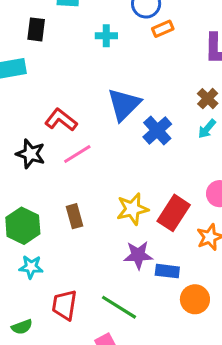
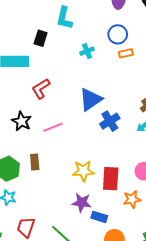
cyan cross: (106, 36) -> (87, 51), turned -32
red L-shape: (61, 120) -> (41, 89), moved, turned -80
red rectangle: (174, 213) -> (111, 179), turned -40
brown rectangle: (74, 216) -> (35, 162), moved

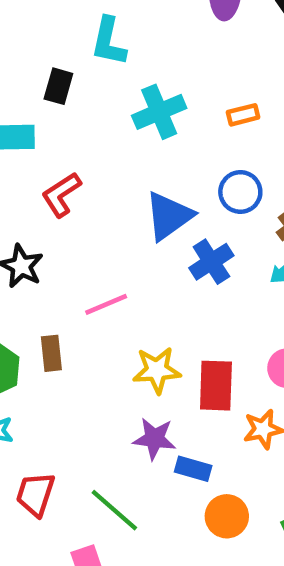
blue circle: (118, 34) -> (240, 192), moved
cyan cross: (87, 51) -> (159, 112), size x1.6
pink line: (53, 127) -> (106, 304), moved

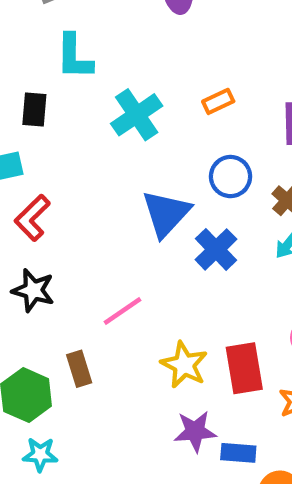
red L-shape: (61, 195) -> (32, 218), moved
yellow star: (157, 370) -> (184, 365), turned -30

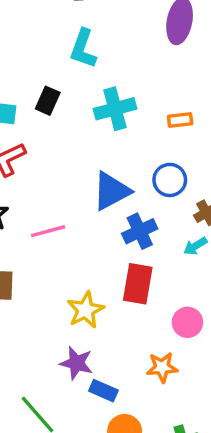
black rectangle: (34, 109) -> (48, 101), moved
pink line: (123, 311) -> (48, 231), moved
red rectangle: (244, 368) -> (138, 284), moved

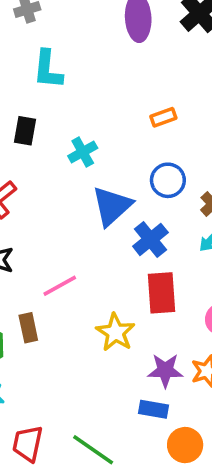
cyan cross: (115, 109) -> (83, 152), moved, size x0.7
pink line: (48, 231) -> (60, 286), moved
purple star: (76, 363) -> (165, 370), moved

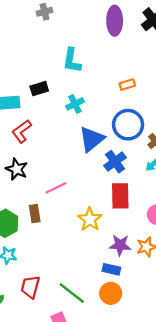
cyan L-shape: (48, 69) -> (72, 60), moved
black rectangle: (25, 131) -> (39, 89), turned 60
blue circle: (168, 180) -> (128, 125), size x1.4
orange circle: (185, 445) -> (111, 293), moved

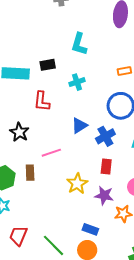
red L-shape: (22, 131) -> (42, 101), moved, turned -55
blue triangle: (92, 139) -> (79, 126), moved, size x0.7
red rectangle: (120, 196) -> (106, 167), size x0.7
purple star: (120, 245) -> (104, 196), moved

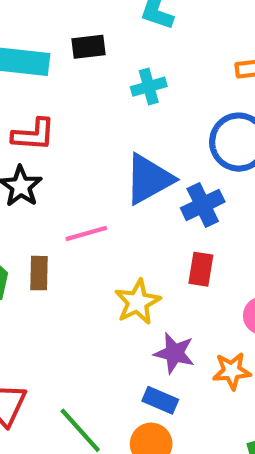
red L-shape: (42, 101) -> (33, 135), moved, turned -95
blue triangle: (79, 126) -> (149, 179), size x1.5
purple star: (104, 196) -> (174, 353), moved

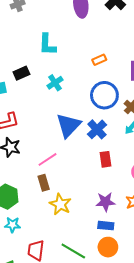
brown rectangle: (39, 273) -> (44, 183), moved
yellow star: (138, 302) -> (60, 204), moved

